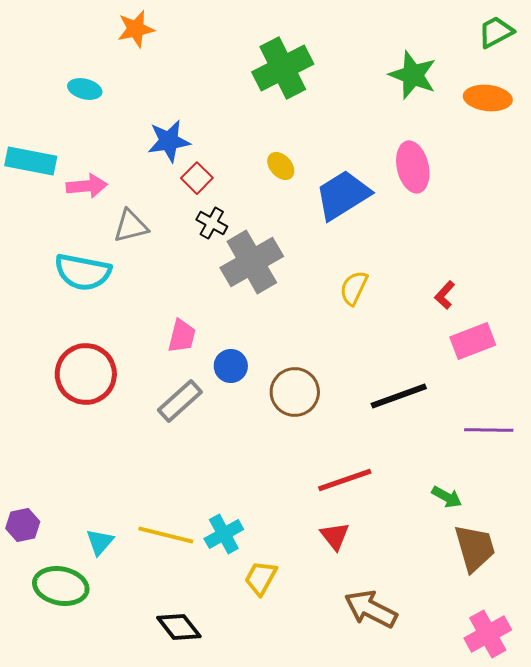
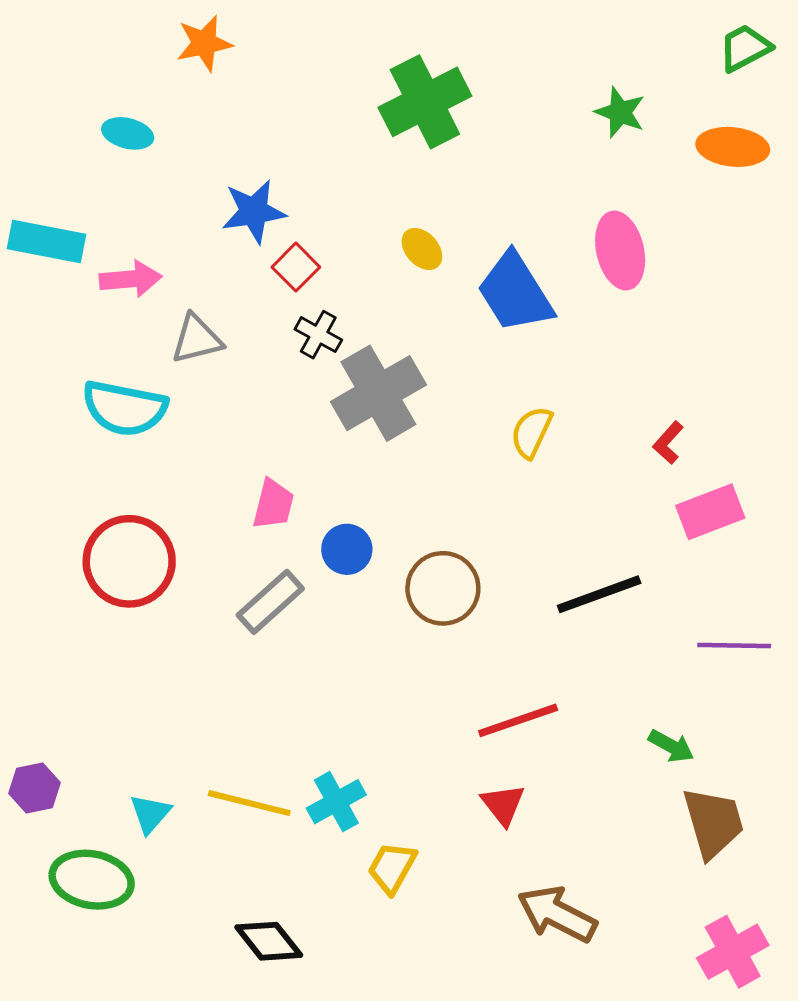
green star: (413, 75) -> (620, 112), size x0.7
blue trapezoid: (343, 195) -> (515, 293), turned -90

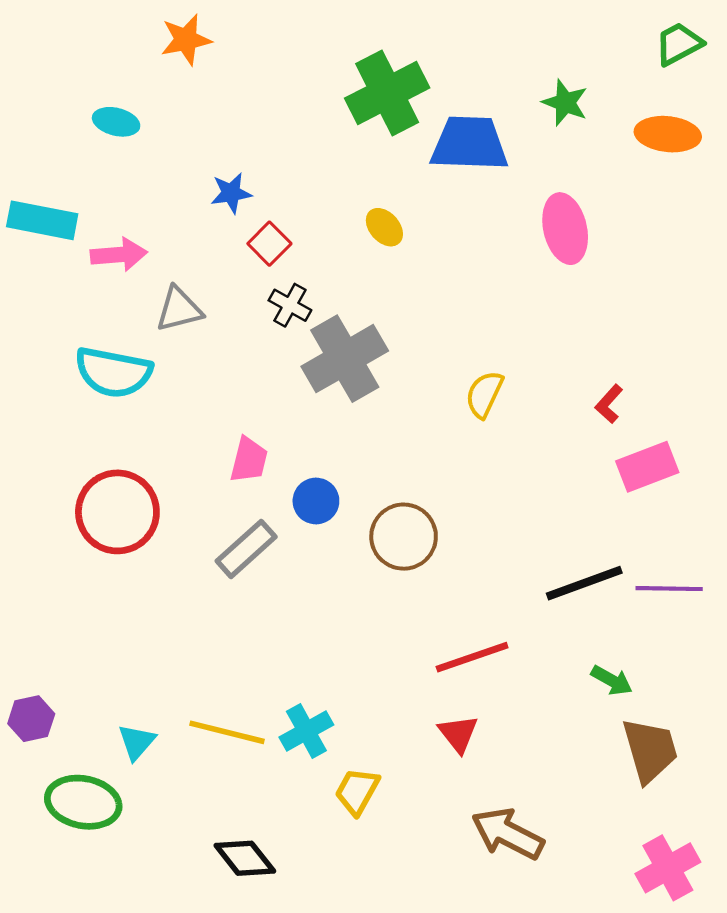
blue star: (254, 211) -> (231, 193), size x0.7
blue trapezoid: (515, 293) -> (469, 144), moved, turned 124
black line: (599, 594) -> (584, 583), moved

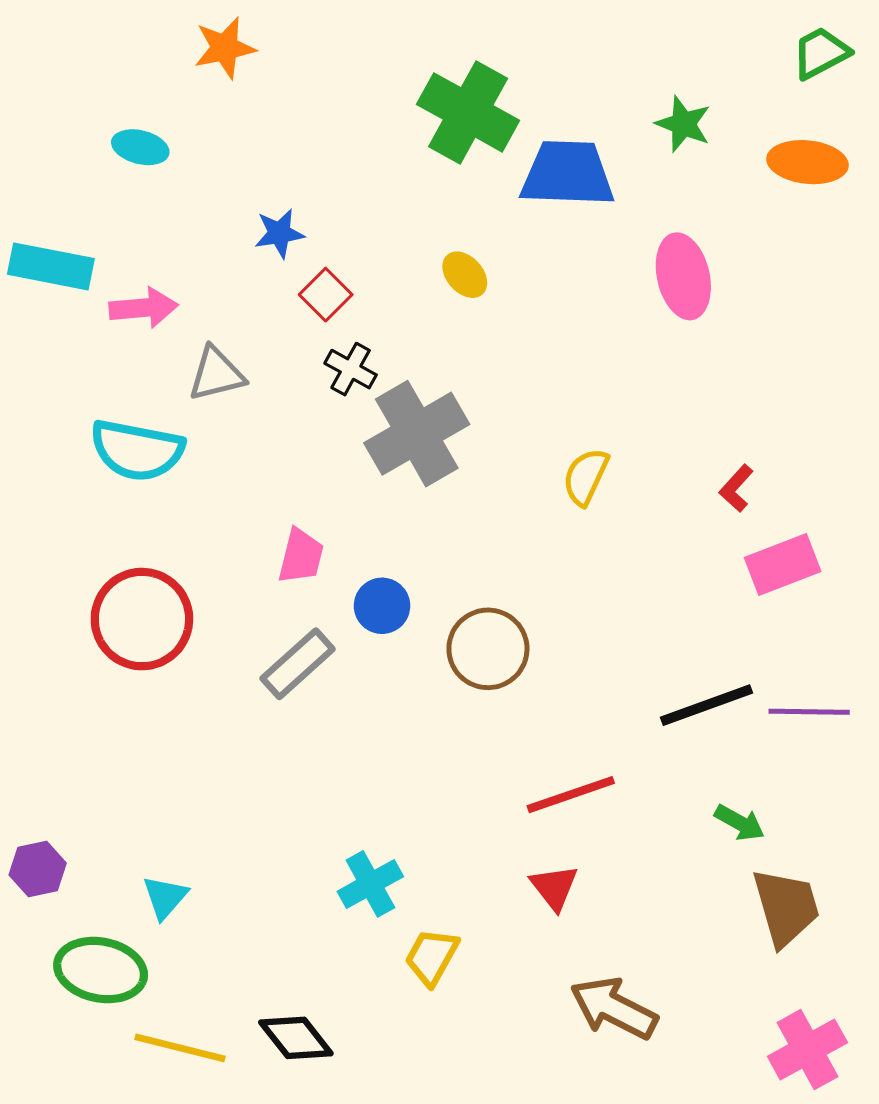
green cross: (387, 93) -> (468, 112), turned -34
yellow line: (227, 732) -> (180, 1048), moved

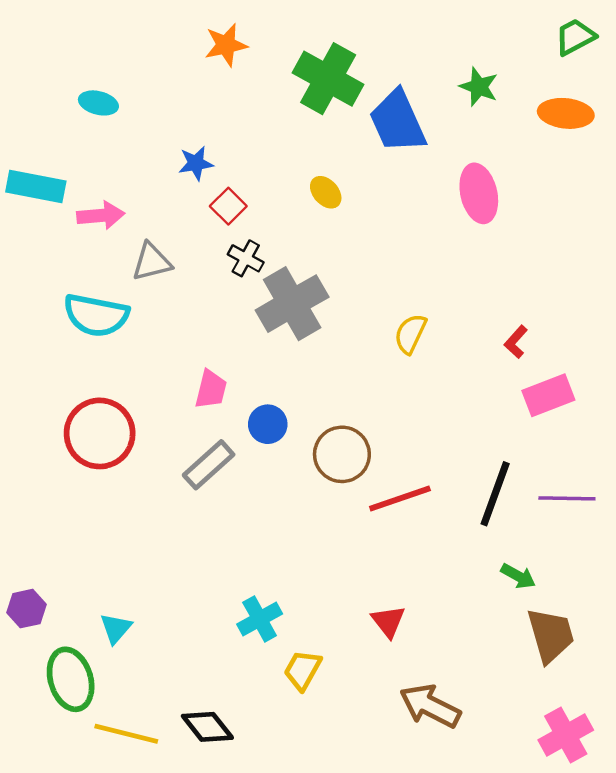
orange star: (225, 48) -> (226, 45), moved
blue trapezoid: (567, 174) -> (398, 122), turned -116
black line: (706, 705) -> (495, 494), turned -50
red line: (571, 795) -> (400, 498), moved
green ellipse: (101, 970) -> (71, 679), turned 62

